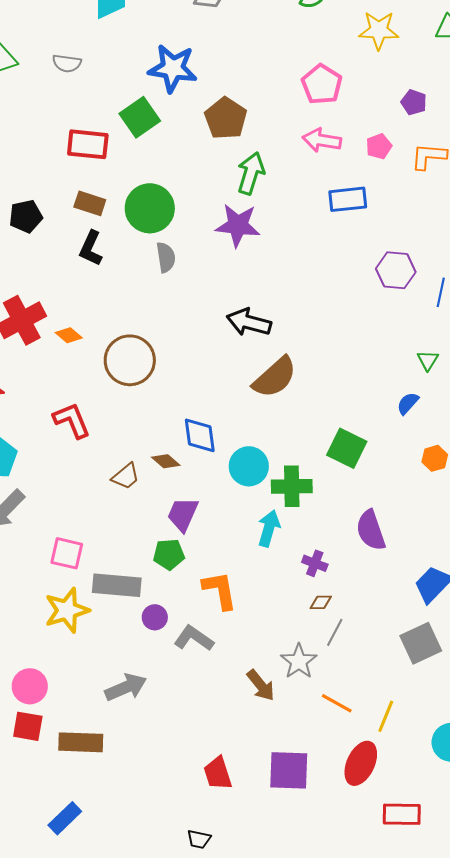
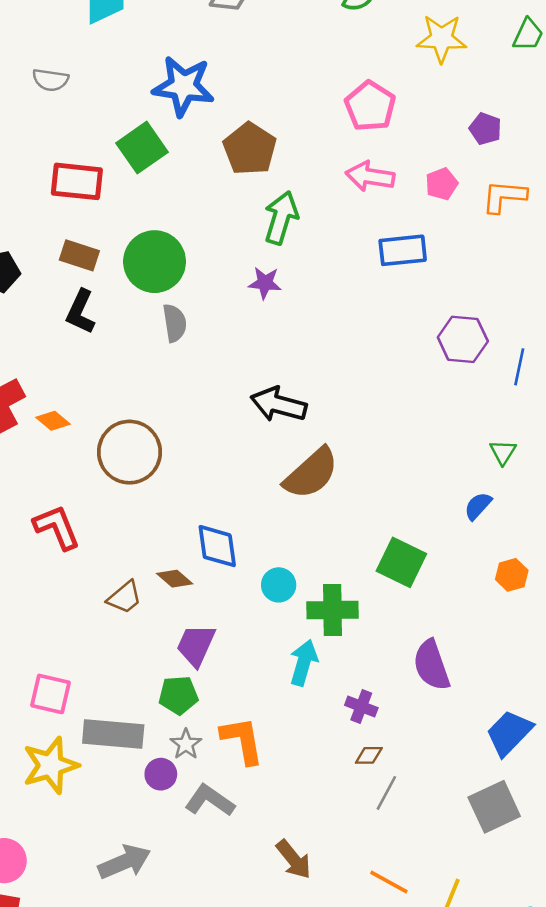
purple star: (238, 225) -> (265, 283), size x0.6
cyan circle: (249, 466) -> (279, 585), size x0.7
gray star: (299, 661) -> (186, 744), moved, size x0.7

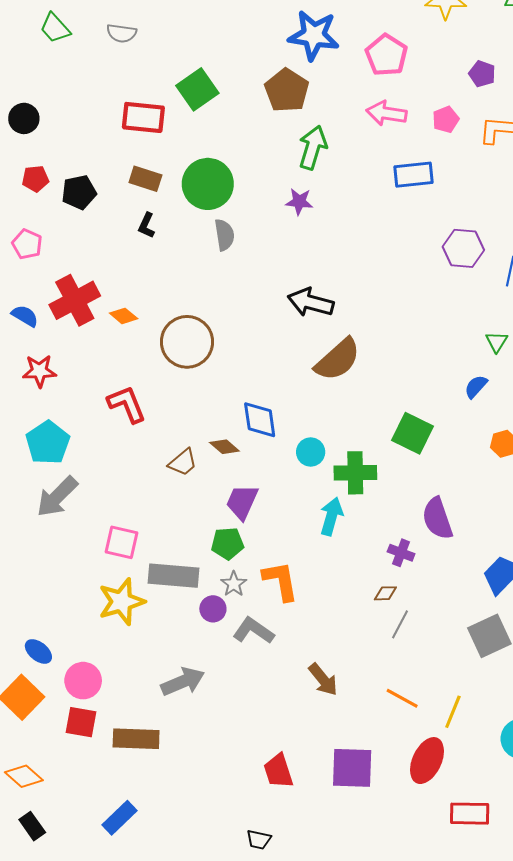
blue star: (183, 86) -> (314, 35), moved
black L-shape: (81, 312) -> (146, 225), size x0.7
purple cross: (361, 706) -> (401, 553), moved

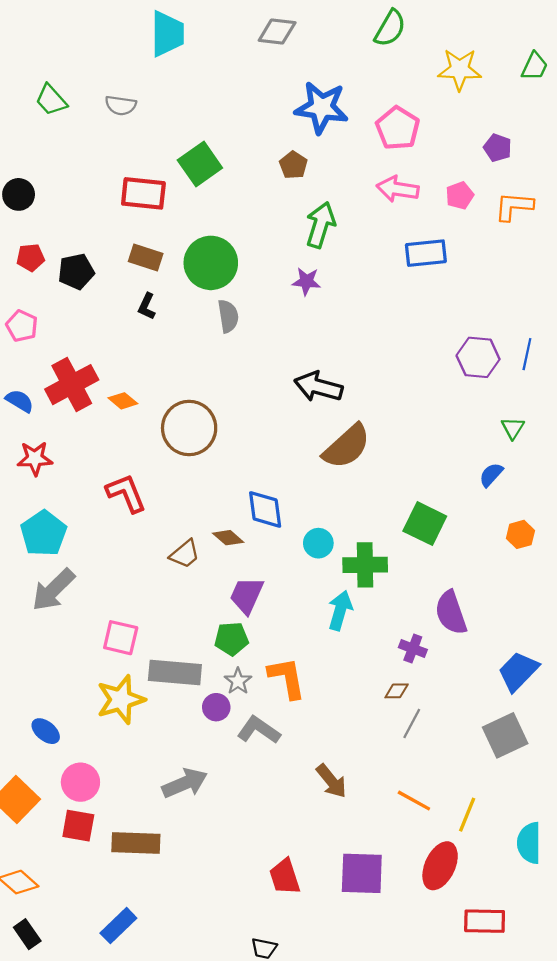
brown pentagon: (287, 90) -> (293, 165), size x0.6
purple hexagon: (463, 248) -> (478, 357), moved
blue ellipse: (38, 651) -> (46, 731), moved

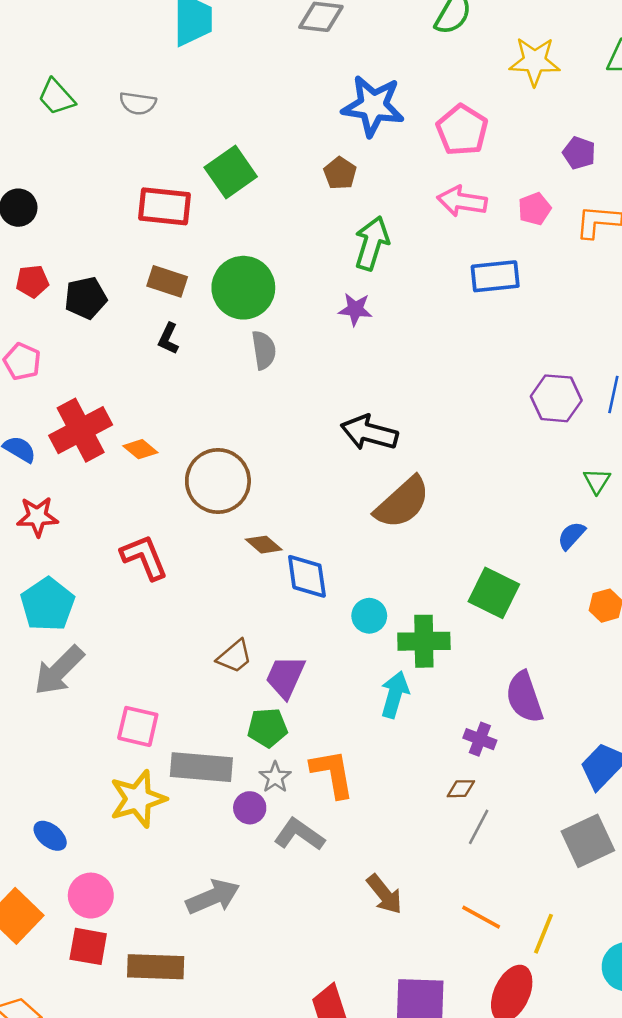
brown diamond: (228, 538) -> (264, 545), moved
brown trapezoid: (185, 554) -> (234, 656), moved

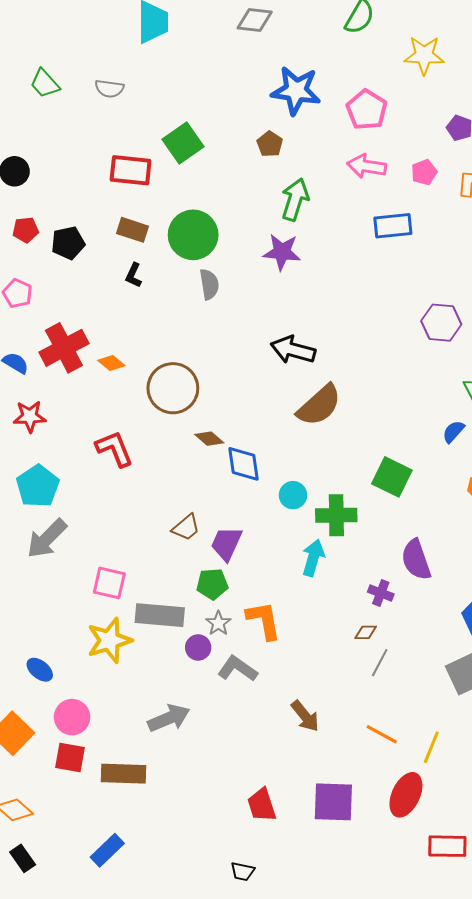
purple star: (355, 309) -> (282, 252), size x1.4

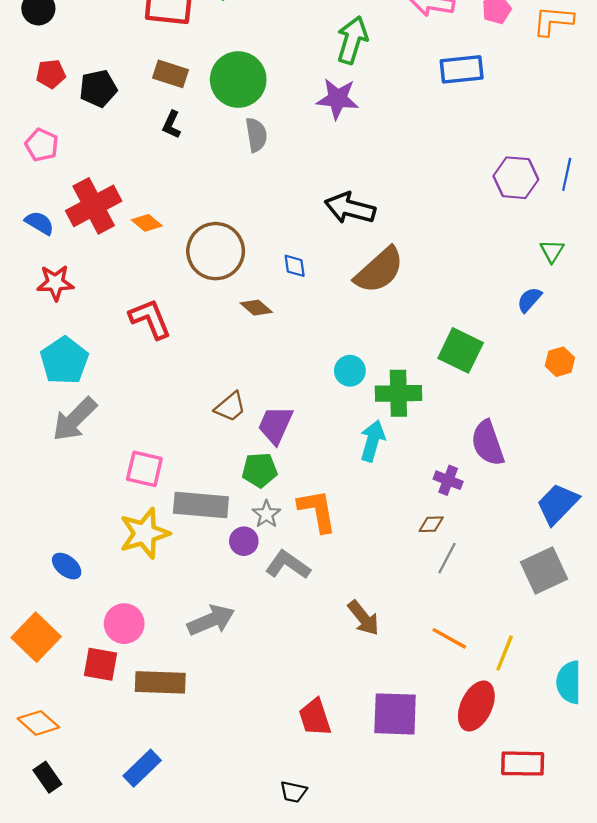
blue diamond: (244, 464) -> (295, 266), moved, size x0.6
pink circle: (72, 717) -> (124, 624), moved

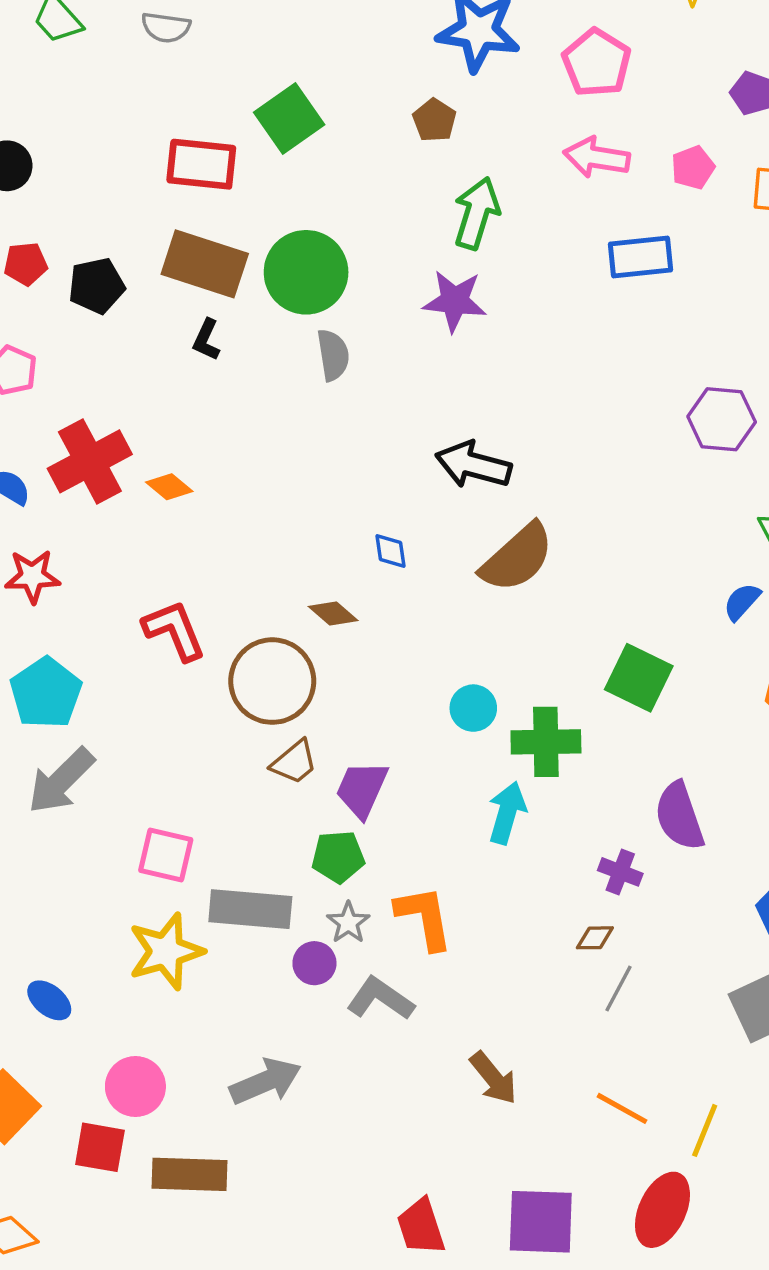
brown rectangle: (170, 74) -> (205, 264), size x1.6
brown circle: (216, 251) -> (272, 681), moved

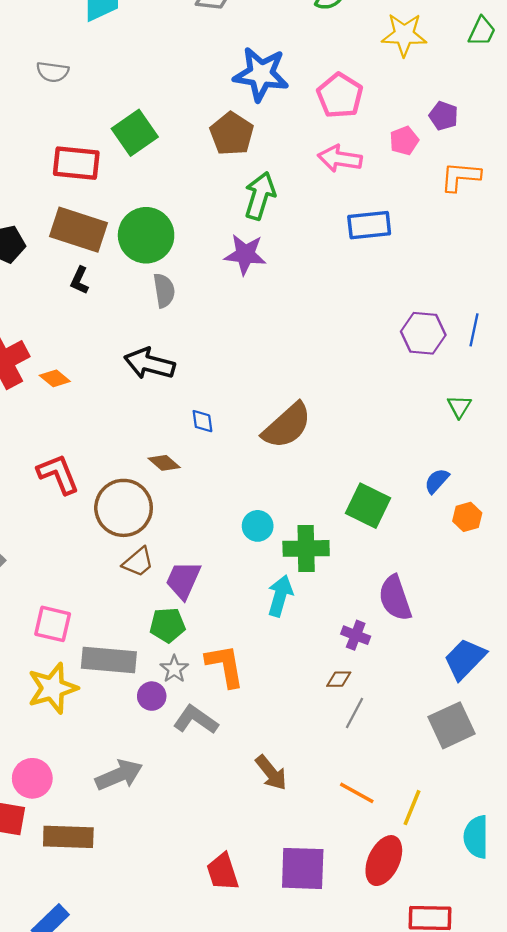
brown pentagon: (434, 120) -> (232, 134), size x1.5
pink pentagon: (693, 168) -> (404, 141), moved
black arrow: (473, 465) -> (149, 364), moved
blue semicircle: (742, 602) -> (437, 481), moved

